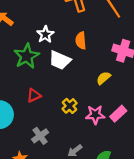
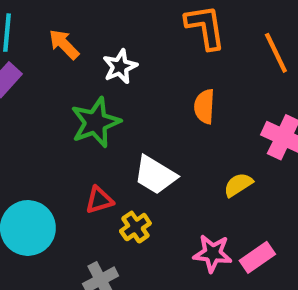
white star: (45, 34) -> (120, 67), moved
white trapezoid: (60, 60) -> (155, 175), moved
yellow cross: (70, 106) -> (135, 227), moved

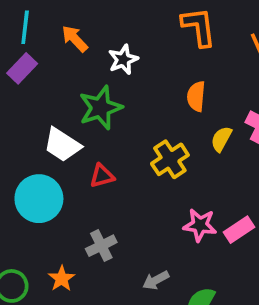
white trapezoid: (155, 175) -> (62, 145), moved
yellow semicircle: (238, 185) -> (221, 139), moved, turned -30
yellow cross: (135, 227) -> (170, 159), moved, size x1.4

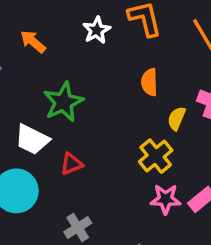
white star: (123, 59) -> (97, 30), moved
yellow cross: (170, 159) -> (156, 156), moved

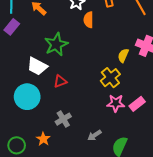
orange semicircle: (149, 82) -> (88, 20), moved

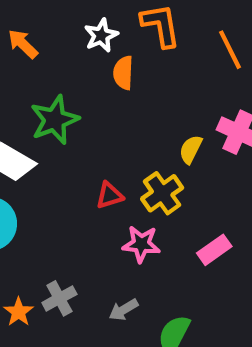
red triangle: (60, 81) -> (109, 195), moved
pink star: (116, 103) -> (141, 244), moved
gray cross: (63, 119) -> (59, 298), moved

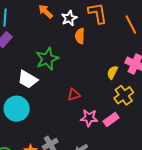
orange arrow: (23, 44) -> (46, 11), moved
yellow cross: (162, 193) -> (124, 95), moved
pink rectangle: (214, 250) -> (111, 119), moved

